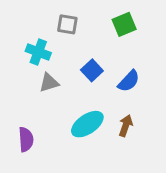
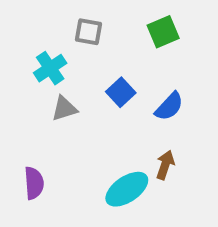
cyan cross: (38, 52) -> (50, 68), turned 35
cyan ellipse: (87, 124) -> (127, 189), moved

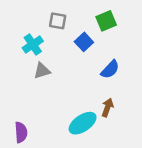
blue square: (121, 92) -> (84, 42), moved
purple semicircle: (34, 183) -> (21, 132), moved

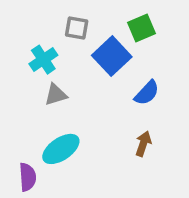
blue square: (84, 42) -> (112, 56), size x1.5
cyan ellipse: (83, 123) -> (61, 149), moved

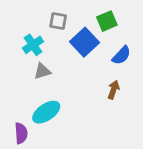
blue semicircle: (147, 93) -> (121, 55), moved
brown arrow: (143, 144) -> (114, 90), moved

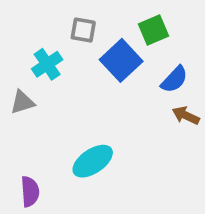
gray triangle: (42, 71) -> (22, 102), moved
brown arrow: (114, 90) -> (186, 116), moved, turned -84
cyan ellipse: (46, 112) -> (93, 161), moved

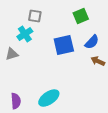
gray square: (83, 30) -> (35, 16), moved
blue square: (121, 60) -> (64, 45), moved, turned 30
cyan ellipse: (93, 161) -> (49, 98), moved

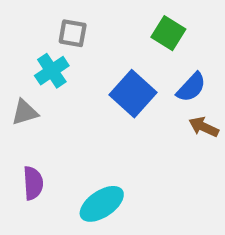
green square: (81, 16) -> (168, 33), turned -35
blue square: (64, 45) -> (133, 94), turned -35
purple semicircle: (16, 101) -> (33, 183), moved

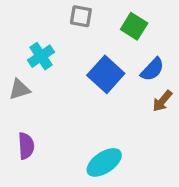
gray square: (73, 33) -> (81, 16), moved
brown arrow: (204, 127) -> (162, 101), turned -75
cyan ellipse: (102, 204) -> (104, 162), moved

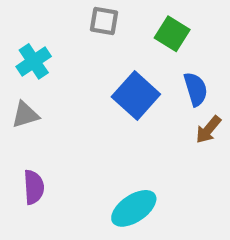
cyan cross: (41, 56) -> (34, 61), moved
blue semicircle: (152, 69) -> (196, 89), turned -60

